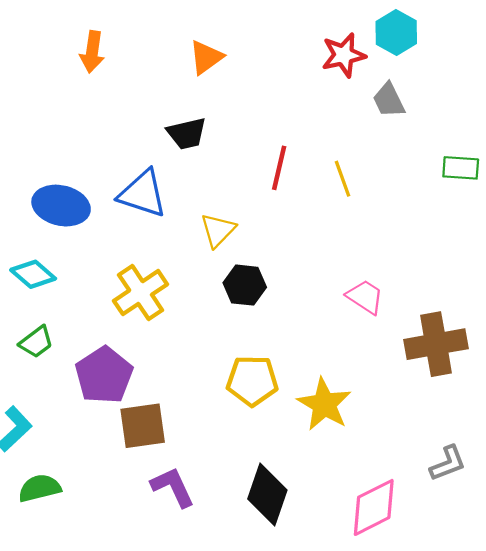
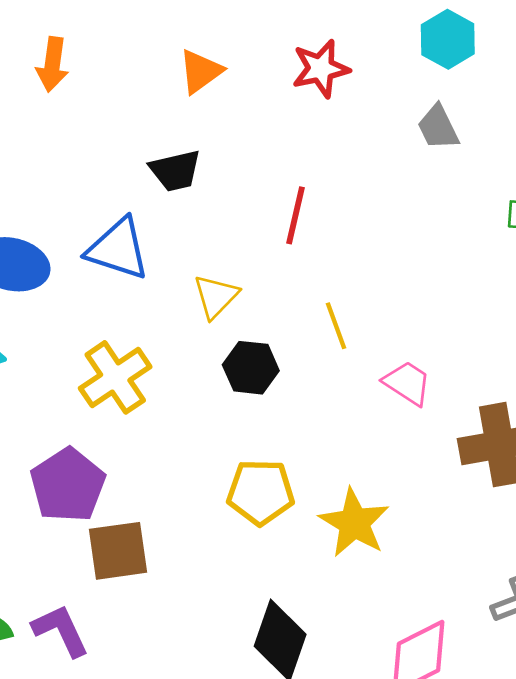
red star: (344, 55) -> (321, 69), moved
yellow line: (343, 179) -> (336, 326), moved
purple L-shape: (173, 487) -> (61, 630), moved

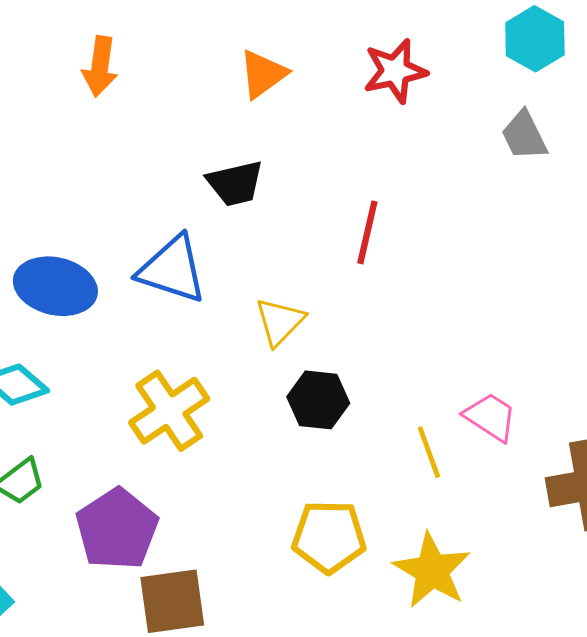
yellow line: (336, 326) -> (429, 452), moved

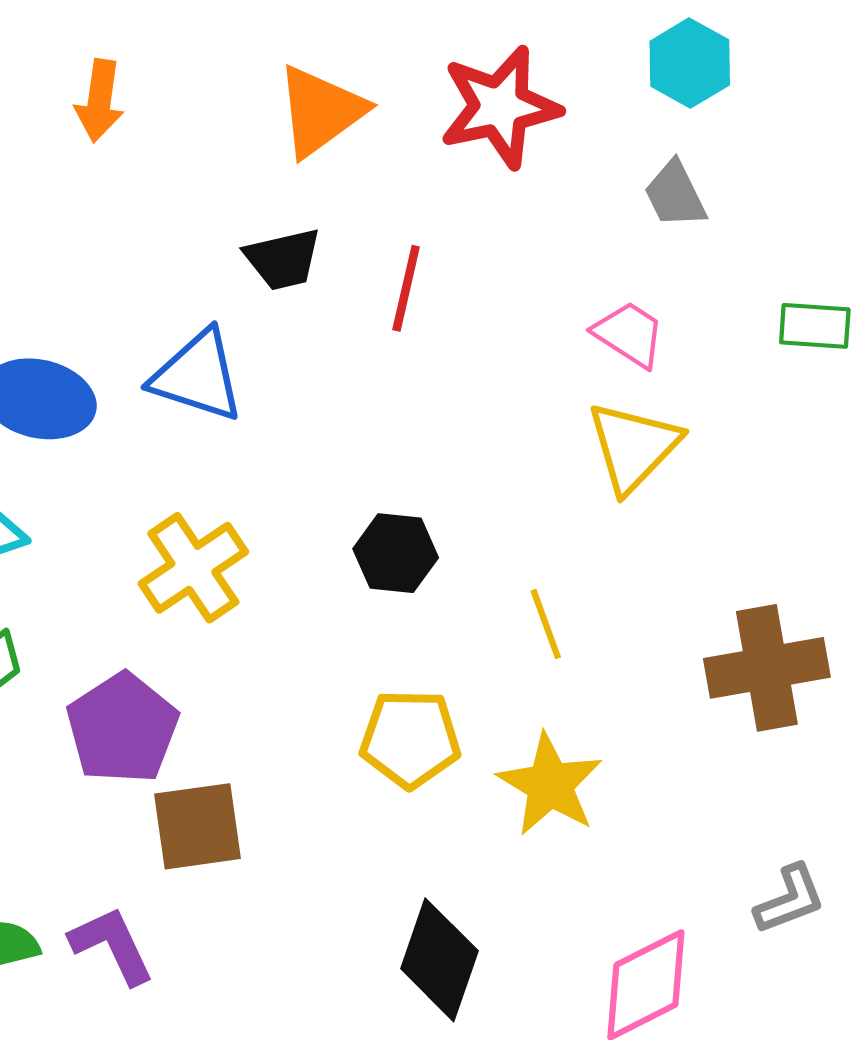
red star: (395, 71) -> (500, 107), size x1.4
orange triangle: (263, 74) -> (321, 111), size x1.4
red line: (367, 232) -> (406, 288), moved
yellow triangle: (280, 322) -> (633, 447), moved, size x1.4
pink trapezoid: (490, 417) -> (629, 334), moved

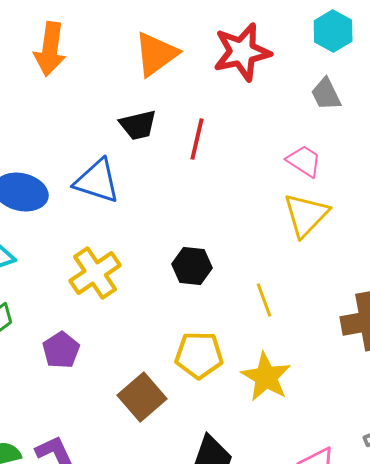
orange arrow: (100, 101) -> (50, 49), size x1.4
purple pentagon: (122, 728) -> (61, 350), size x0.7
brown square: (198, 826) -> (142, 397), moved, turned -33

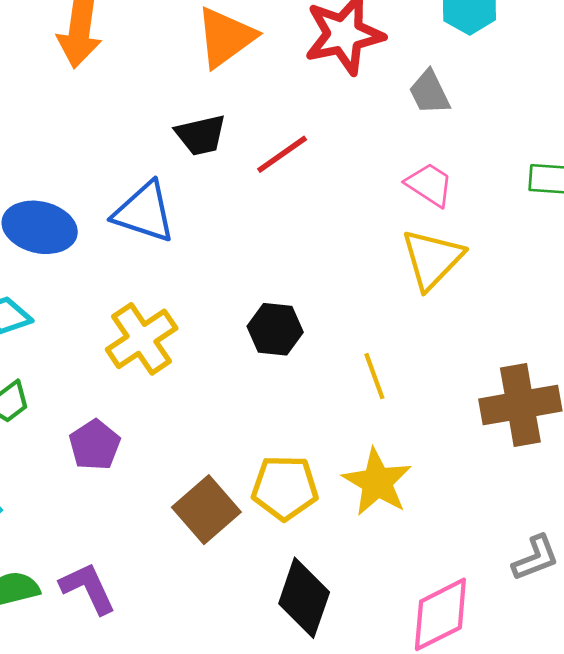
gray trapezoid: (326, 94) -> (429, 92), moved
red line: (197, 139) -> (282, 154), turned 42
yellow pentagon: (199, 355) -> (285, 488), moved

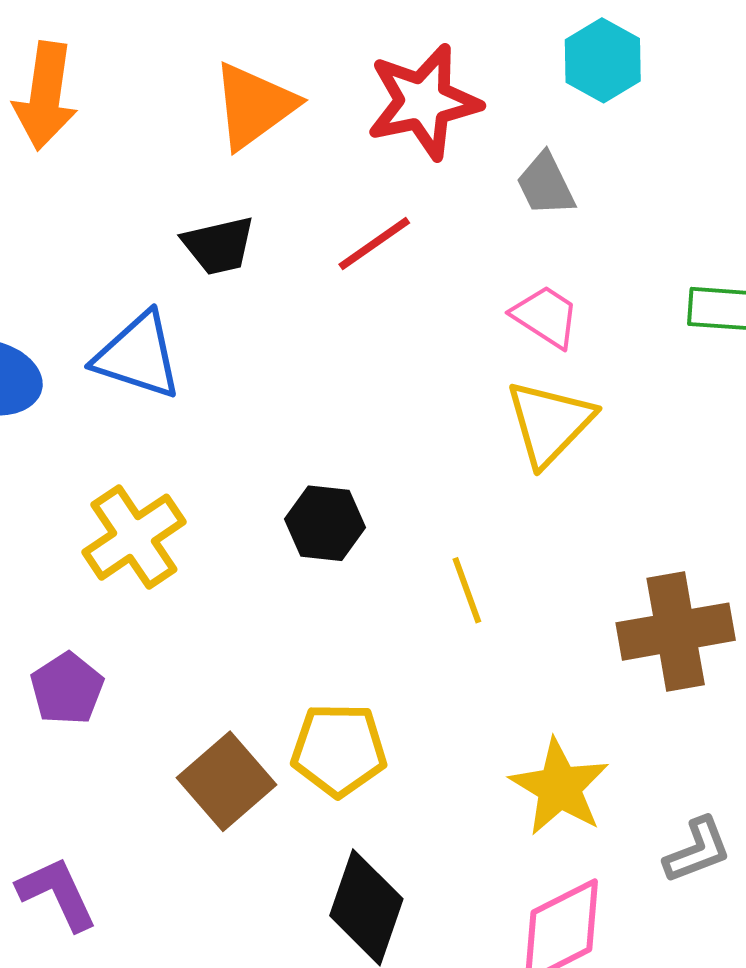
red line: (282, 154) -> (374, 244), moved
yellow star: (377, 482) -> (559, 787), moved

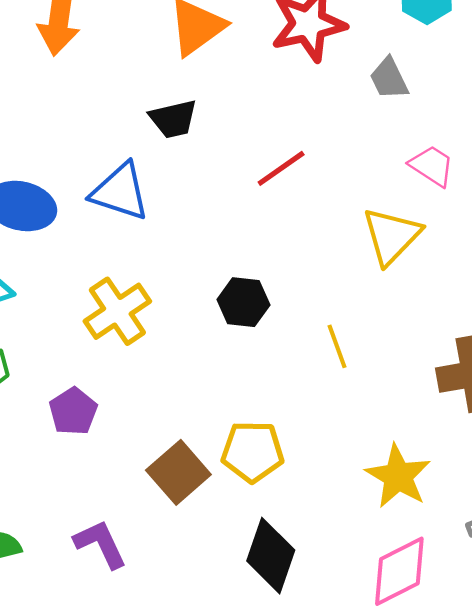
red line: (374, 244) -> (281, 168), moved
pink trapezoid: (546, 316) -> (432, 166), moved
purple L-shape: (57, 894) -> (100, 544), moved

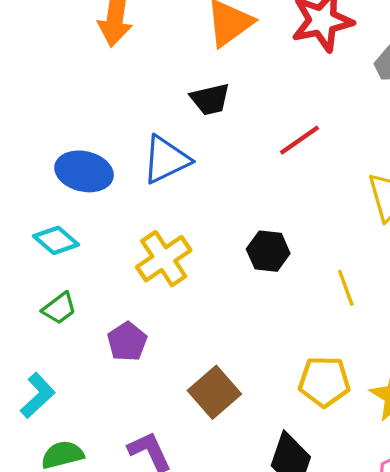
blue triangle: (120, 192) -> (166, 160), turned -44
yellow pentagon: (253, 452) -> (324, 382), moved

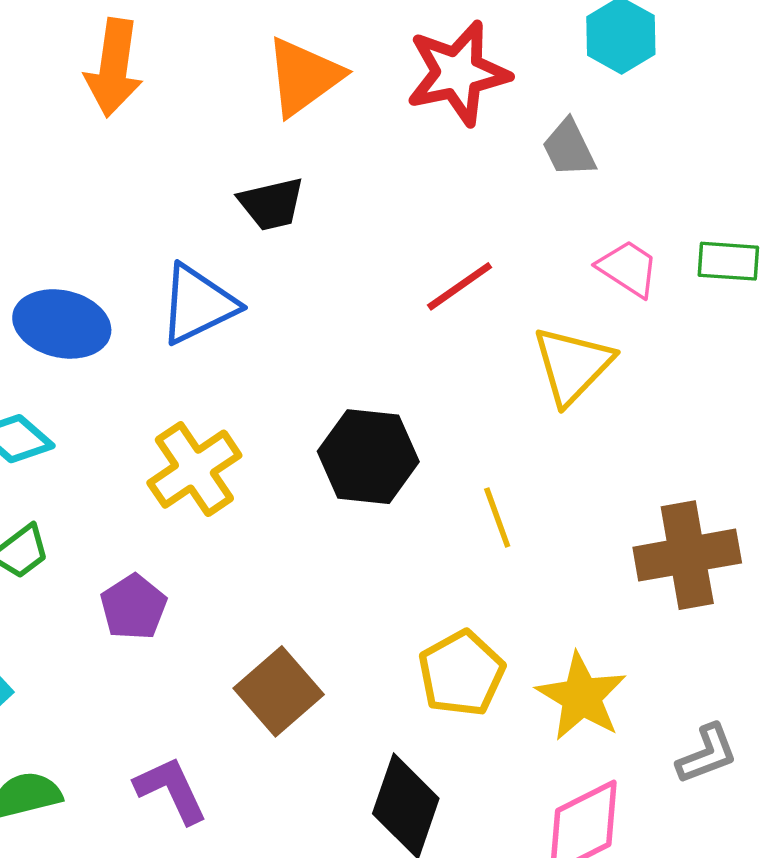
red line: (299, 140) -> (460, 286), moved
black hexagon: (268, 251) -> (368, 457), size x1.4
yellow pentagon: (324, 382) -> (461, 673), turned -30

